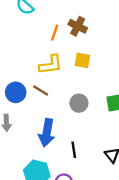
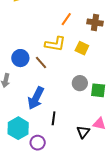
brown cross: (78, 26) -> (95, 22), moved, turned -35
gray circle: (79, 103) -> (80, 83), moved

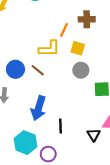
orange line: (66, 19) -> (64, 30), moved
gray circle: (80, 83) -> (81, 70), moved

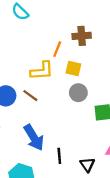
blue arrow: (39, 108) -> (34, 138), turned -45
black triangle: (94, 135) -> (87, 165), moved

